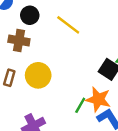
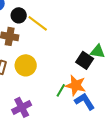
yellow line: (68, 25) -> (38, 23), moved

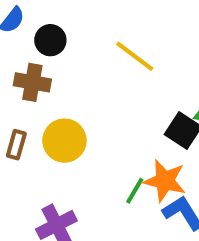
yellow line: (38, 23) -> (135, 56), moved

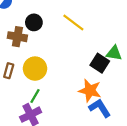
black circle: (50, 40) -> (34, 22), moved
green line: (135, 191) -> (35, 96), moved

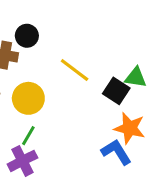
yellow line: (73, 22) -> (75, 70), moved
orange star: (90, 90) -> (130, 128), moved

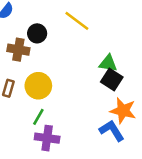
yellow line: (75, 70) -> (77, 21), moved
green triangle: (136, 77) -> (108, 63), moved
purple cross: (22, 161) -> (47, 138), moved, turned 35

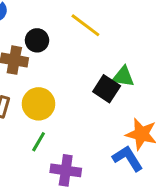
black square: (112, 80) -> (107, 89), moved
purple cross: (47, 138) -> (66, 170), moved

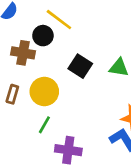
yellow line: (85, 25) -> (59, 20), moved
black square: (107, 89) -> (80, 66), moved

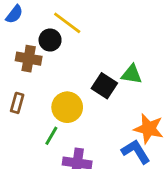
black square: (80, 66) -> (104, 86), moved
yellow circle: (44, 92) -> (67, 107), moved

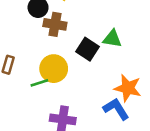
brown cross: (29, 59) -> (55, 24), moved
green line: (51, 136) -> (39, 83), moved, turned 42

